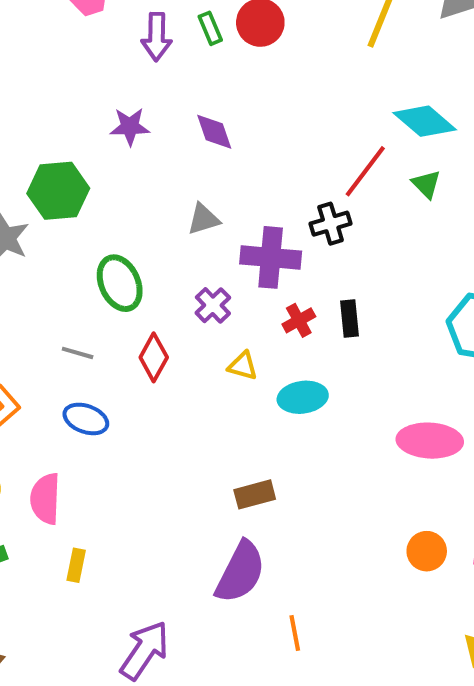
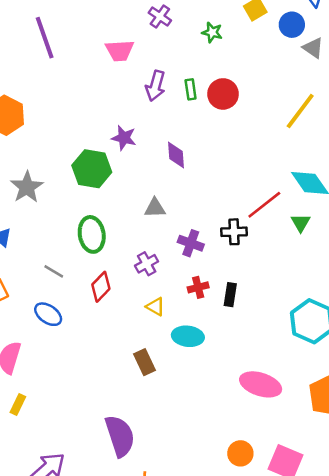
green hexagon: (58, 191) -> (92, 169), moved
purple cross: (271, 257) -> (191, 243), size x0.7
brown rectangle: (255, 494) -> (144, 362), moved, turned 65
purple semicircle: (240, 572) -> (120, 436), turned -60

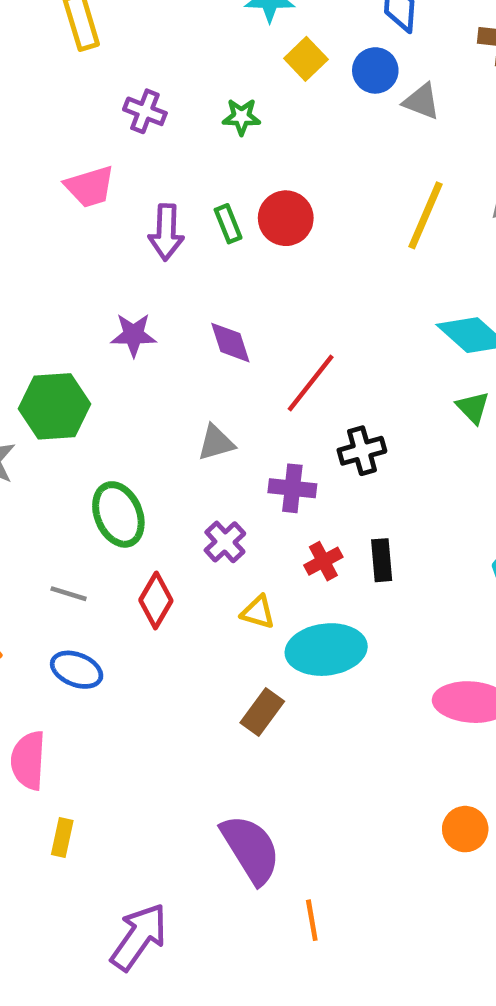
green hexagon: (92, 169) -> (55, 406), moved
red line: (264, 205) -> (311, 383), moved
cyan ellipse: (188, 336) -> (326, 650), size x1.4
brown rectangle: (144, 362) -> (262, 712), turned 75

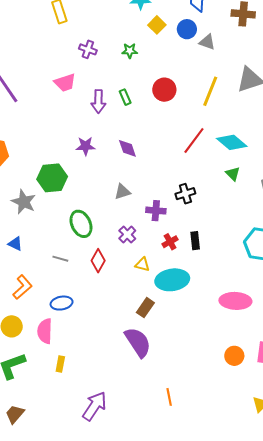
red circle: (286, 218) -> (164, 90), moved
red line: (311, 383) -> (194, 141), moved
blue ellipse: (77, 670) -> (62, 303), moved, turned -30
purple semicircle: (251, 849) -> (138, 342), moved

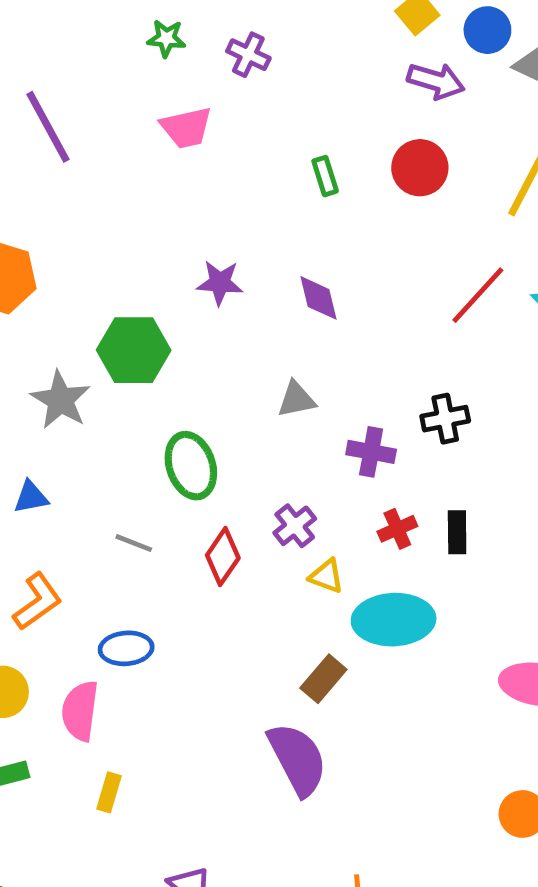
green star: (130, 51) -> (166, 38), moved
purple arrow: (98, 101) -> (436, 81), moved, turned -80
purple cross: (127, 235) -> (295, 526), moved
blue triangle: (15, 244) -> (31, 497), turned -42

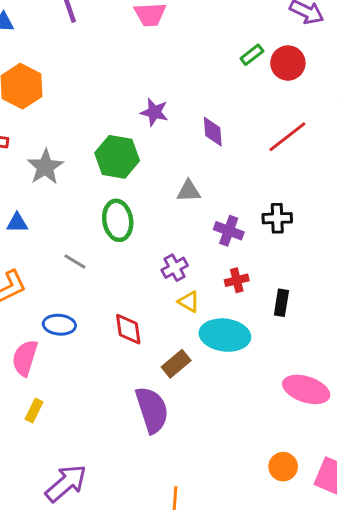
green rectangle: (325, 176) -> (252, 55), moved, turned 60
red line: (478, 295) -> (287, 137), moved
green hexagon: (134, 350) -> (117, 157), moved
black rectangle: (457, 532) -> (281, 303), moved
red diamond: (223, 557) -> (128, 329), moved, turned -52

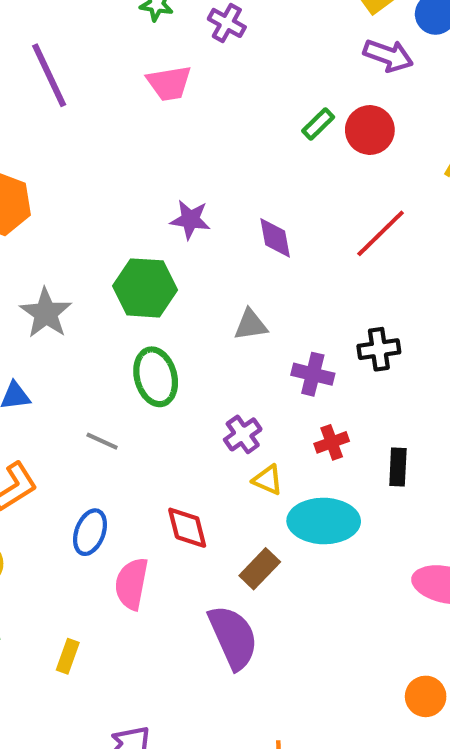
blue ellipse: (59, 325) -> (90, 532), turned -68
pink semicircle: (25, 358) -> (132, 584), moved

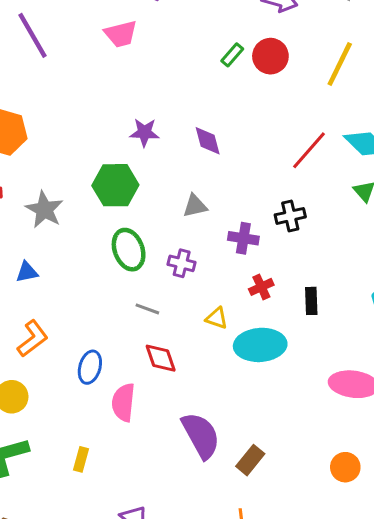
red line: (381, 233) -> (309, 150), moved
purple cross: (243, 434) -> (182, 263), moved, turned -36
gray line: (102, 441) -> (147, 309), moved
brown rectangle: (260, 569) -> (250, 460), moved

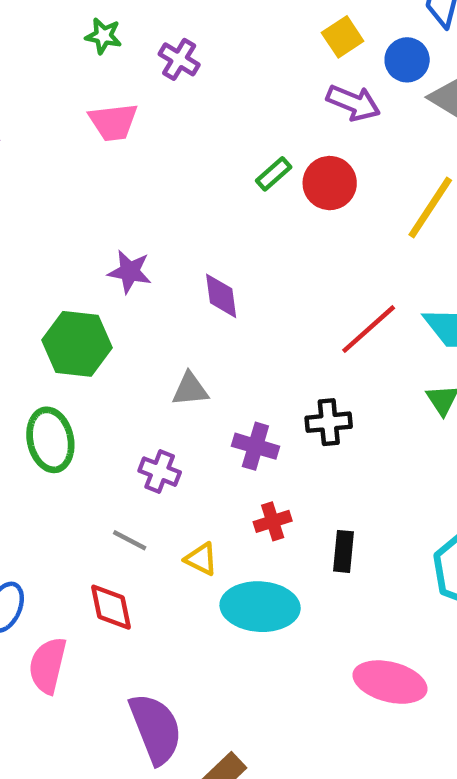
green ellipse: (129, 250) -> (50, 440), moved
gray line: (147, 309) -> (130, 540), moved

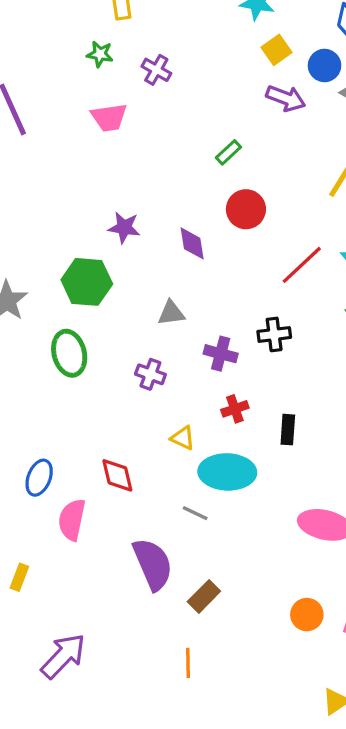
red circle: (330, 183) -> (246, 209), moved
gray line: (130, 540) -> (195, 513), moved

